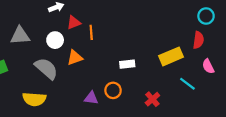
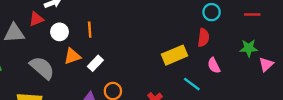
red triangle: (74, 23) -> (36, 19), moved
white circle: (55, 40) -> (59, 32), moved
white rectangle: (127, 64) -> (95, 63), moved, turned -40

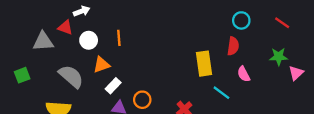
red line: (252, 14) -> (282, 23), turned 35
red triangle: (36, 19) -> (65, 27), turned 42
yellow rectangle: (174, 55) -> (204, 64), turned -75
white rectangle: (95, 63) -> (113, 86), moved

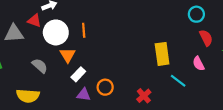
white circle: (89, 40) -> (56, 32), size x1.5
red semicircle: (233, 46) -> (206, 38), moved, turned -35
orange triangle: (101, 65) -> (68, 55), turned -42
gray semicircle: (71, 76) -> (40, 66), size x0.7

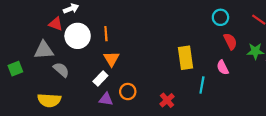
gray triangle: (14, 34) -> (44, 50), moved
orange triangle: (68, 55) -> (111, 59), moved
cyan line: (178, 81) -> (202, 85), turned 63

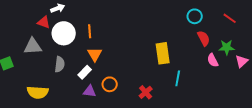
pink semicircle: (223, 68) -> (213, 60), moved
gray semicircle: (61, 70) -> (60, 64), moved, turned 56

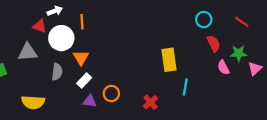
orange line: (90, 31) -> (82, 22), moved
orange triangle: (95, 54) -> (81, 58), moved

